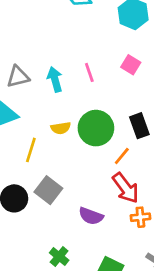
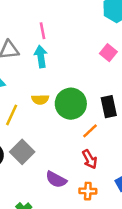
pink line: (89, 72) -> (42, 31), moved
red arrow: (126, 188) -> (90, 159), size x0.7
orange cross: (140, 217) -> (88, 191), moved

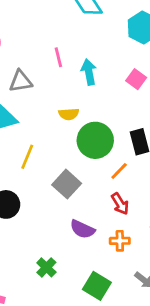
cyan arrow: (41, 56) -> (89, 72), moved
yellow semicircle: (40, 99) -> (69, 114), moved
gray square: (22, 152) -> (67, 184), moved

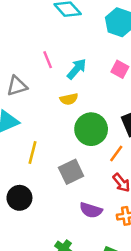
cyan arrow: (89, 72) -> (77, 69), turned 60
yellow semicircle: (69, 114) -> (69, 99), moved
gray square: (67, 184) -> (71, 172), turned 30

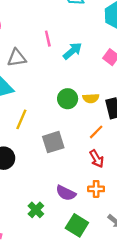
yellow semicircle: (69, 99) -> (91, 98), moved
green circle: (91, 129) -> (68, 99), moved, size x0.7
purple semicircle: (91, 210) -> (66, 193), moved

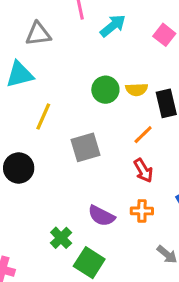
green square: (77, 225) -> (89, 263), moved

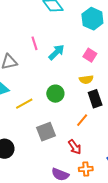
yellow semicircle: (137, 89) -> (86, 80), moved
yellow line: (43, 116) -> (24, 104), moved, turned 42
red arrow: (143, 170) -> (75, 147), moved

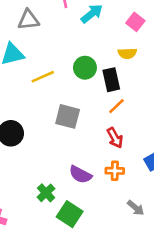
black rectangle: (95, 99) -> (111, 80), moved
gray square: (46, 132) -> (68, 116), turned 30
red arrow: (75, 147) -> (115, 138), moved

